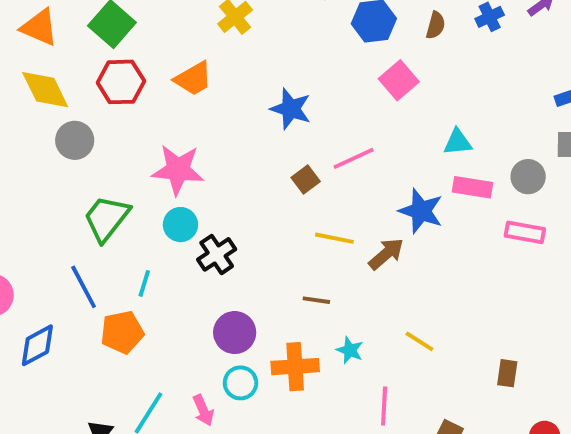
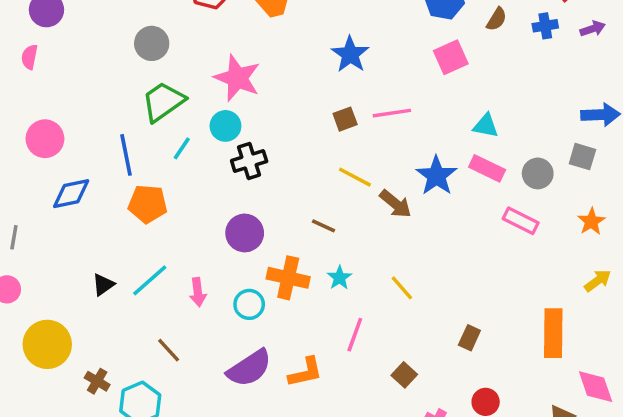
gray circle: (75, 140) -> (152, 43), moved
brown arrow: (386, 254) -> (396, 204), turned 64
cyan line: (144, 283) -> (182, 148), moved
cyan circle: (240, 383) -> (249, 304), moved

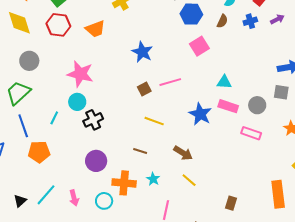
green trapezoid: (163, 102) -> (18, 93), moved
brown arrow: (396, 204) -> (183, 153), moved

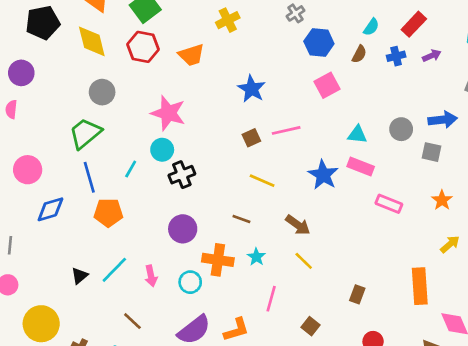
gray circle: (257, 105) -> (401, 129), moved

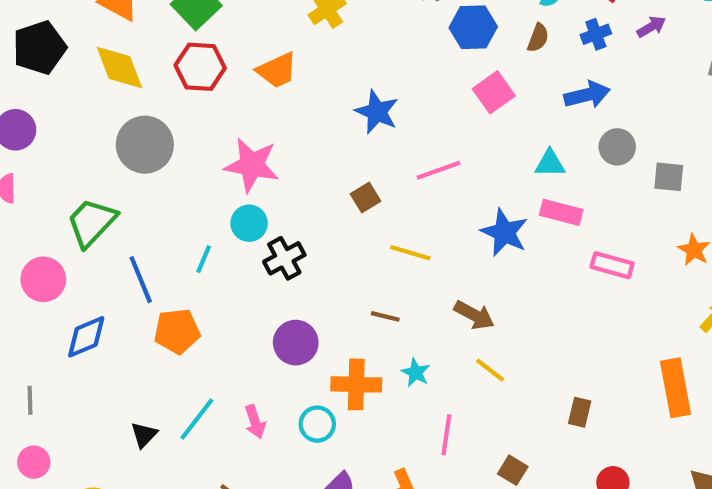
gray circle: (102, 92) -> (145, 145), size x1.4
blue arrow: (443, 120) -> (587, 95), moved
green trapezoid: (85, 133) -> (92, 222), moved
brown square: (251, 138) -> (366, 197), moved

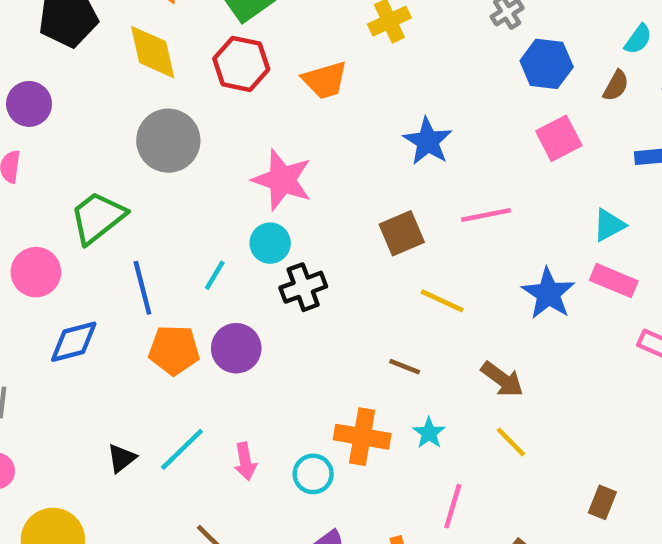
cyan triangle: (550, 163) -> (609, 225), turned -36
brown square: (366, 197) -> (402, 233), size x1.4
purple circle: (296, 343) -> (236, 348), moved

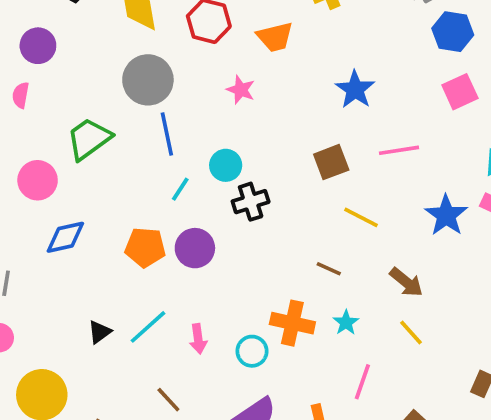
pink star: (282, 180) -> (241, 90), moved, size x0.6
blue line: (142, 288) -> (167, 134), moved

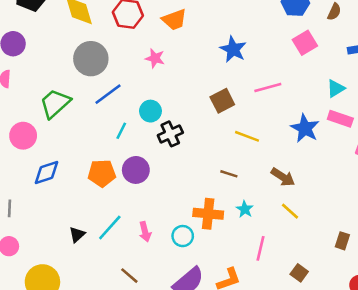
blue line: (167, 134) -> (108, 94), turned 72

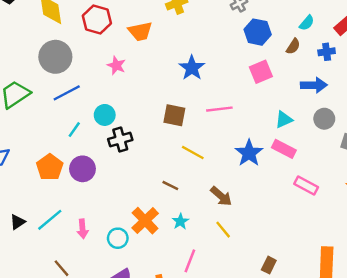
brown square: (222, 101) -> (174, 115), turned 30
orange pentagon: (102, 173) -> (50, 167), turned 30
orange cross: (208, 214) -> (145, 221), turned 32

